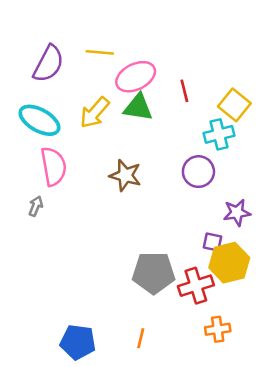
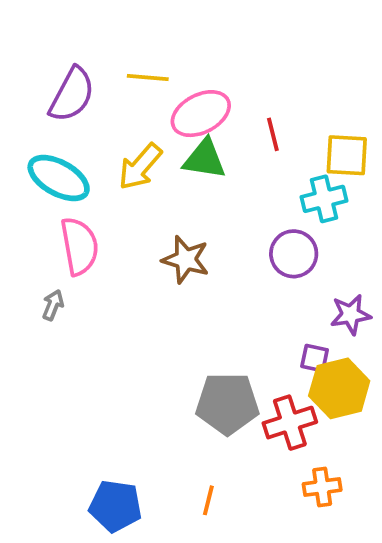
yellow square: (234, 105) -> (347, 155), turned -36

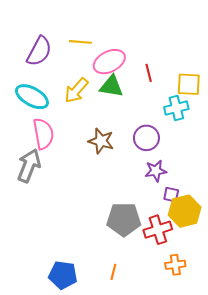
purple circle: (294, 254) -> (146, 138), moved
gray arrow: (53, 305) -> (29, 166), size x2.0
purple star: (351, 314) -> (156, 171), moved

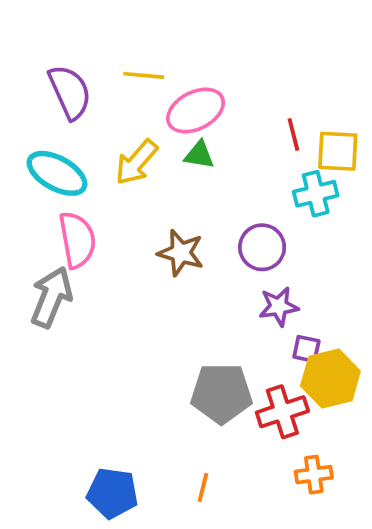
purple semicircle: (39, 51) -> (70, 92), turned -52
red line: (149, 73) -> (293, 135), moved
green triangle: (111, 86) -> (199, 155), size x0.7

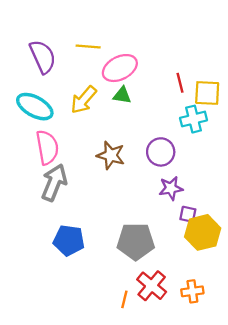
gray arrow: (51, 297) -> (54, 183), moved
red cross: (282, 412) -> (152, 286), moved, turned -32
blue pentagon: (112, 493) -> (69, 240), moved

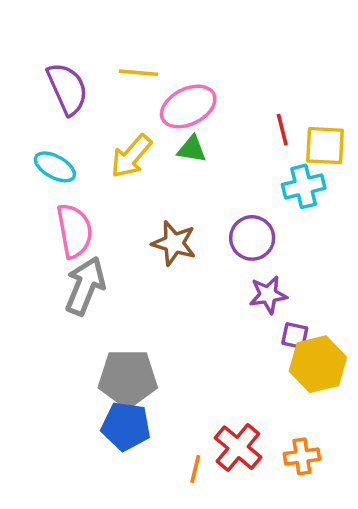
cyan ellipse: (35, 107) -> (55, 167), size x0.7
blue pentagon: (69, 240) -> (126, 426), moved
gray pentagon: (136, 242) -> (128, 378), moved

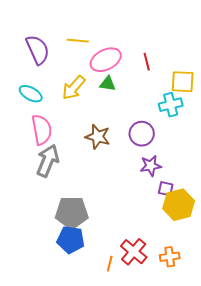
red line: (282, 130) -> (147, 62), moved

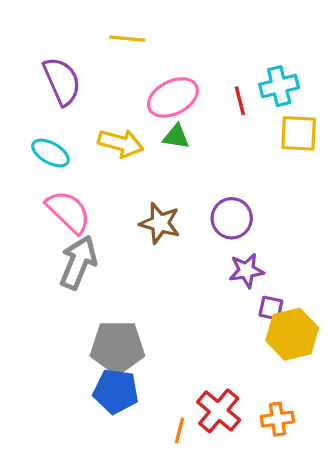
yellow line: (78, 41) -> (127, 39), moved
yellow arrow: (74, 88) -> (121, 143), turned -116
cyan cross: (171, 105) -> (279, 86), moved
pink semicircle: (42, 130) -> (68, 212), turned -36

